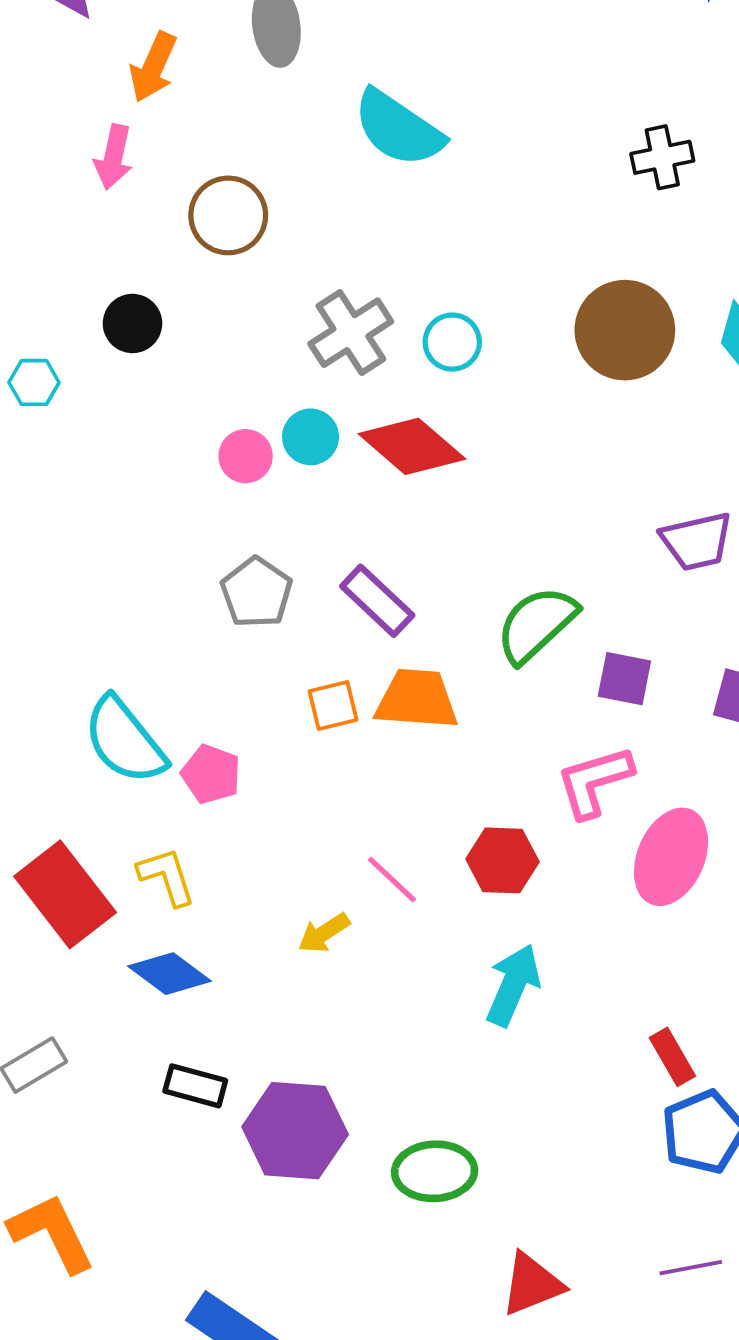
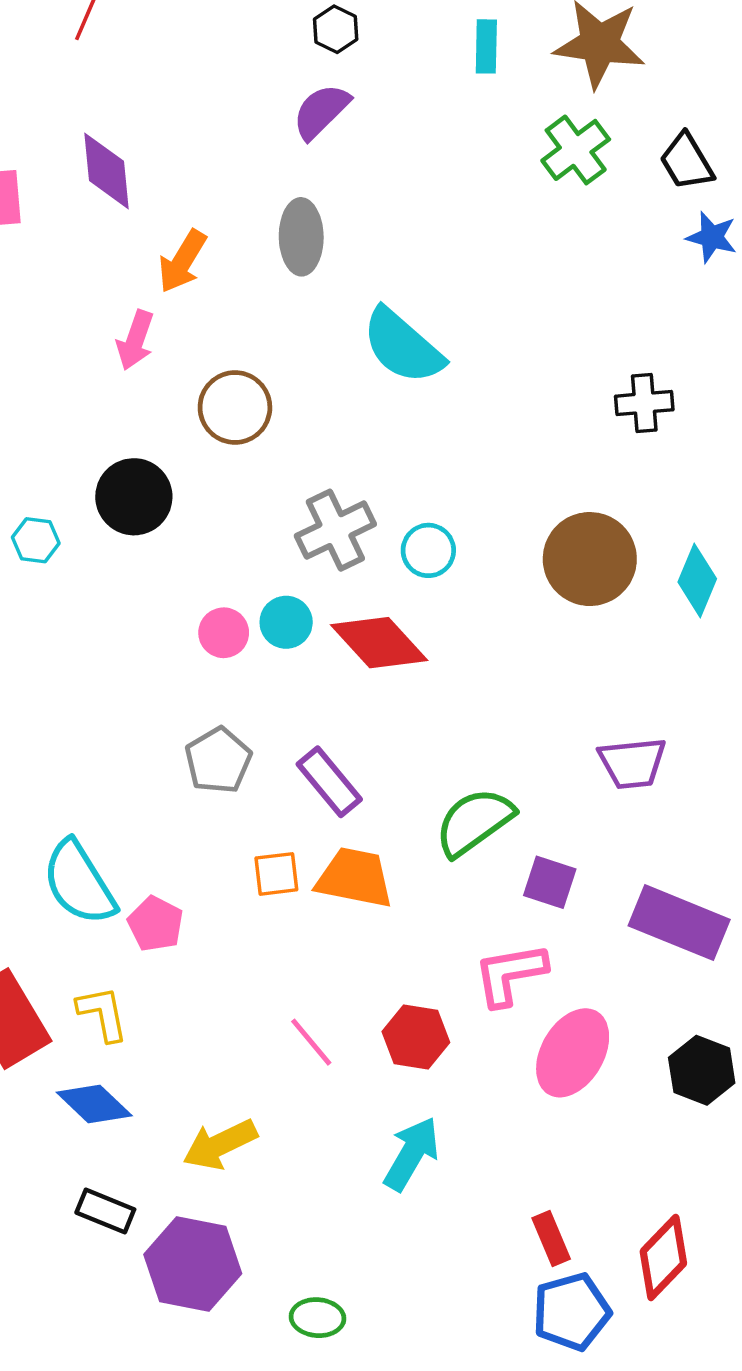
black circle: (132, 323) -> (134, 497), size x1.4
yellow arrow: (324, 933) -> (220, 1144), moved, size x1.5
green ellipse: (435, 1171) -> (317, 1318), size x0.7

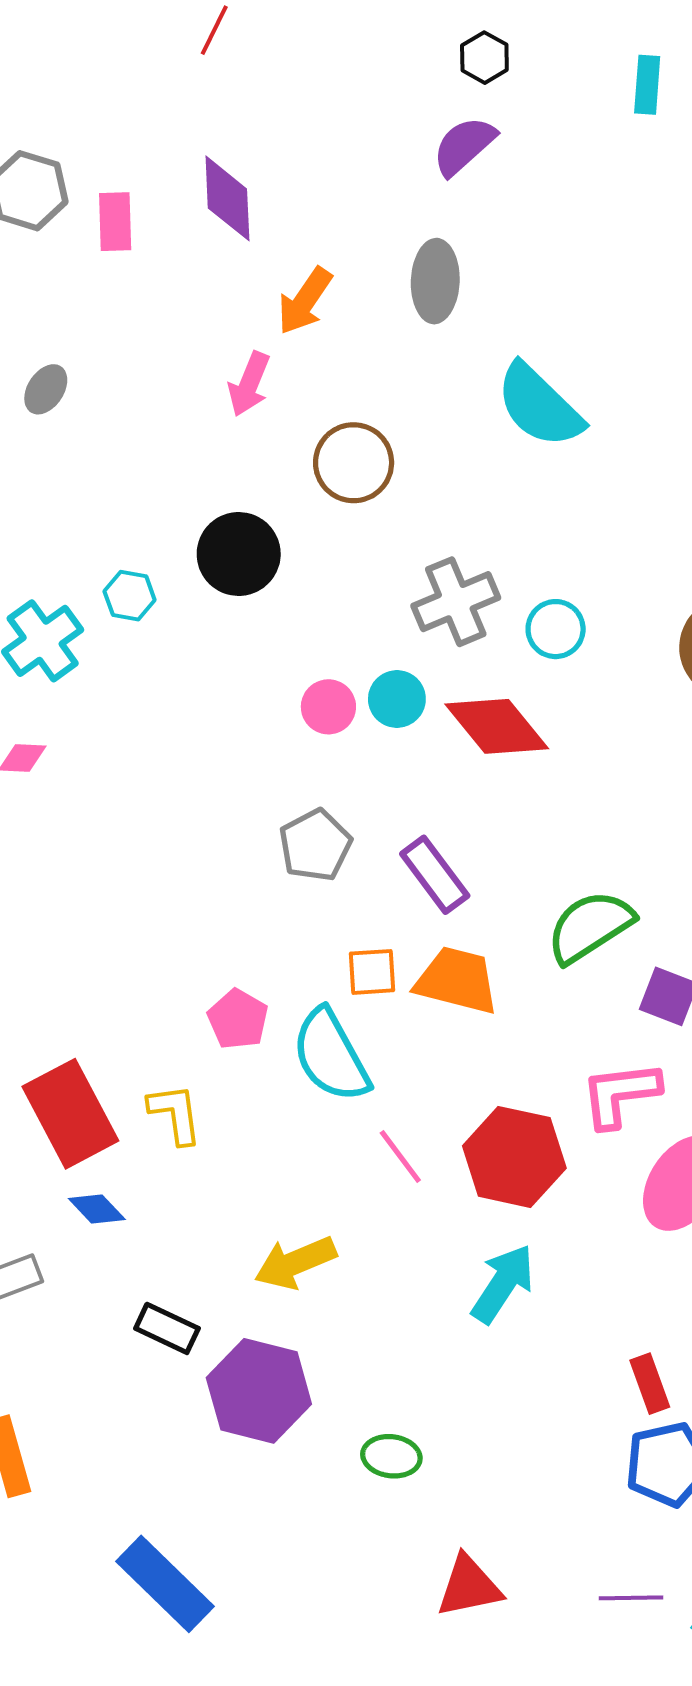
cyan semicircle: (79, 883) -> (331, 1056), moved
red hexagon: (416, 1037) -> (514, 1157), size x1.4
blue diamond: (94, 1104) -> (97, 1209), moved, size x0.7

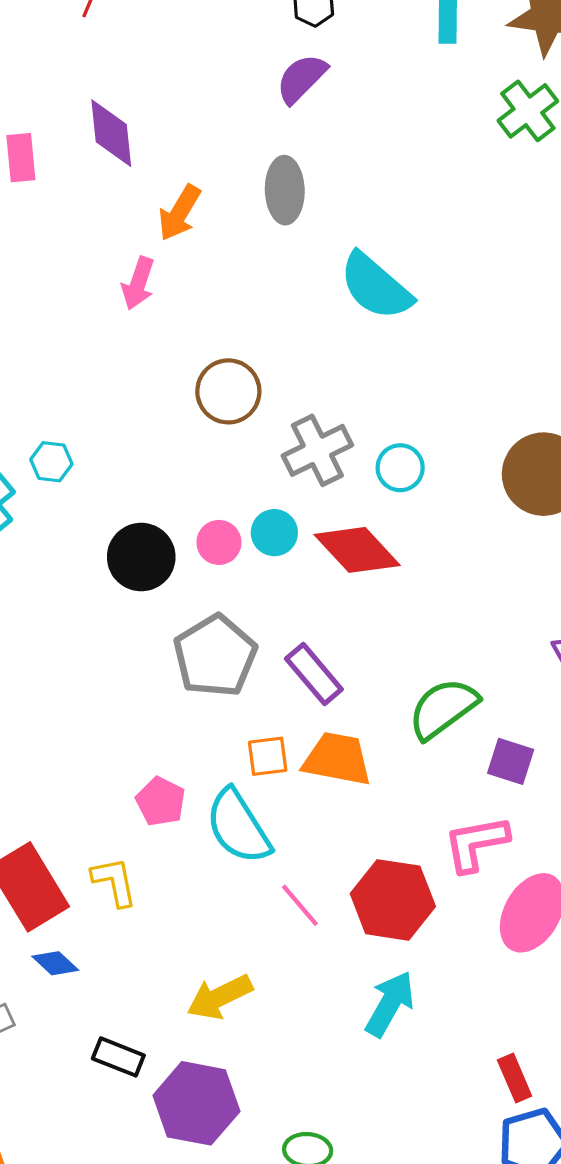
brown circle: (354, 463) -> (228, 391), moved
black circle: (239, 554) -> (141, 557), moved
gray pentagon: (315, 845) -> (215, 656), size x1.4

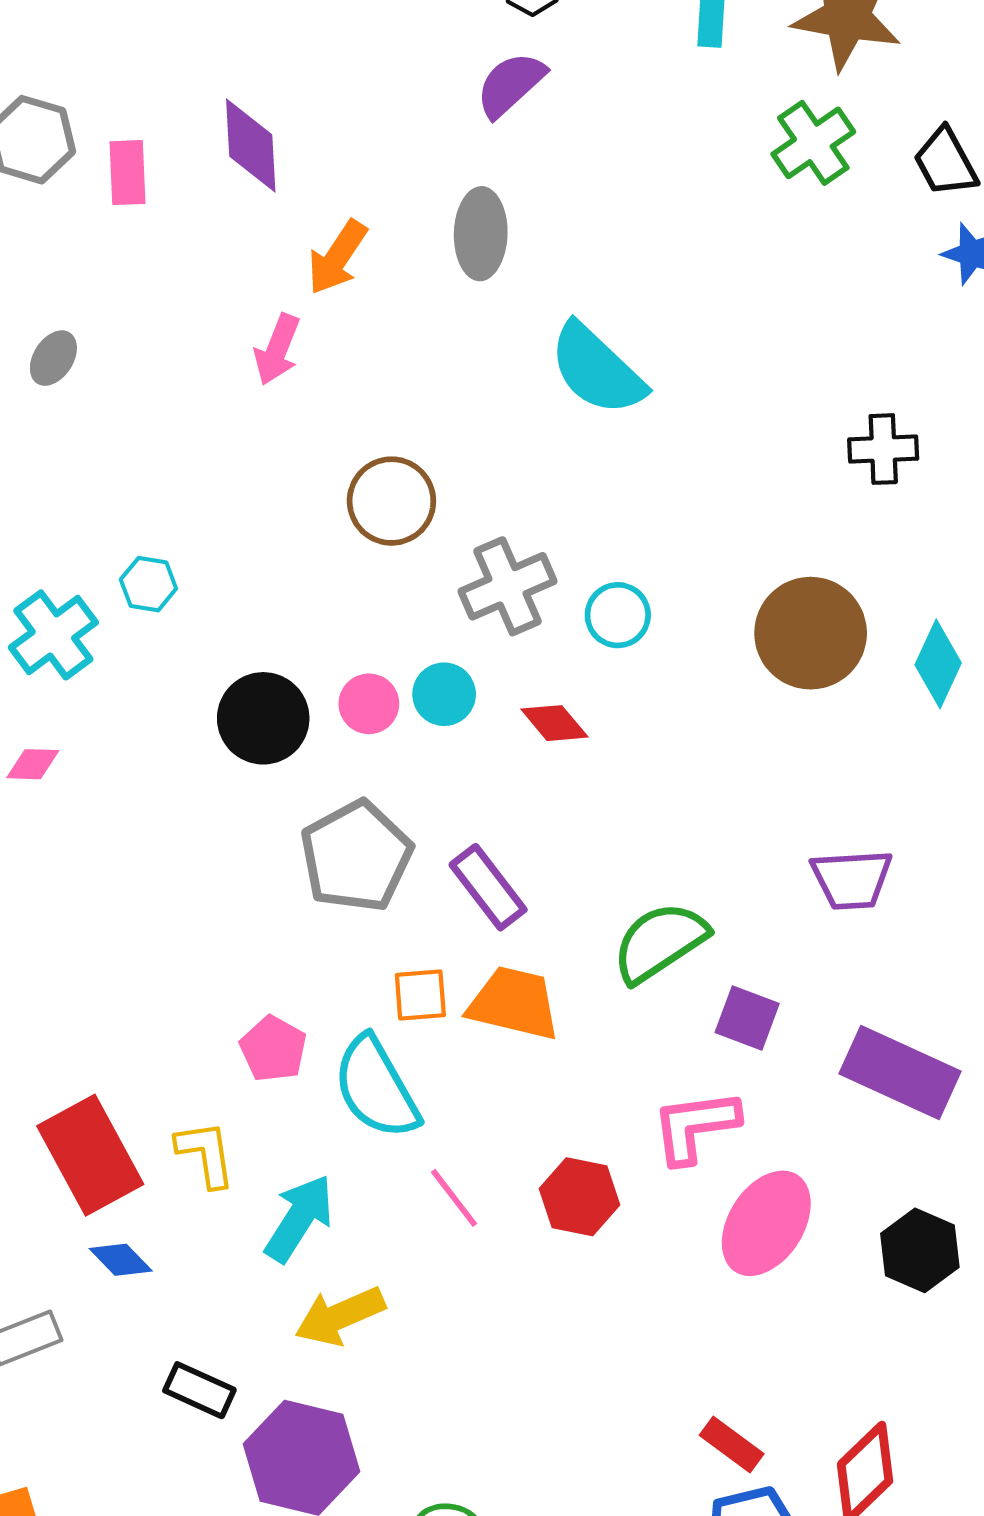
red diamond: (357, 550) -> (554, 723), size x0.6
red hexagon: (393, 900) -> (579, 1197), size x0.7
cyan arrow: (390, 1004) -> (299, 1218), moved
red rectangle: (515, 1078) -> (732, 1444), turned -33

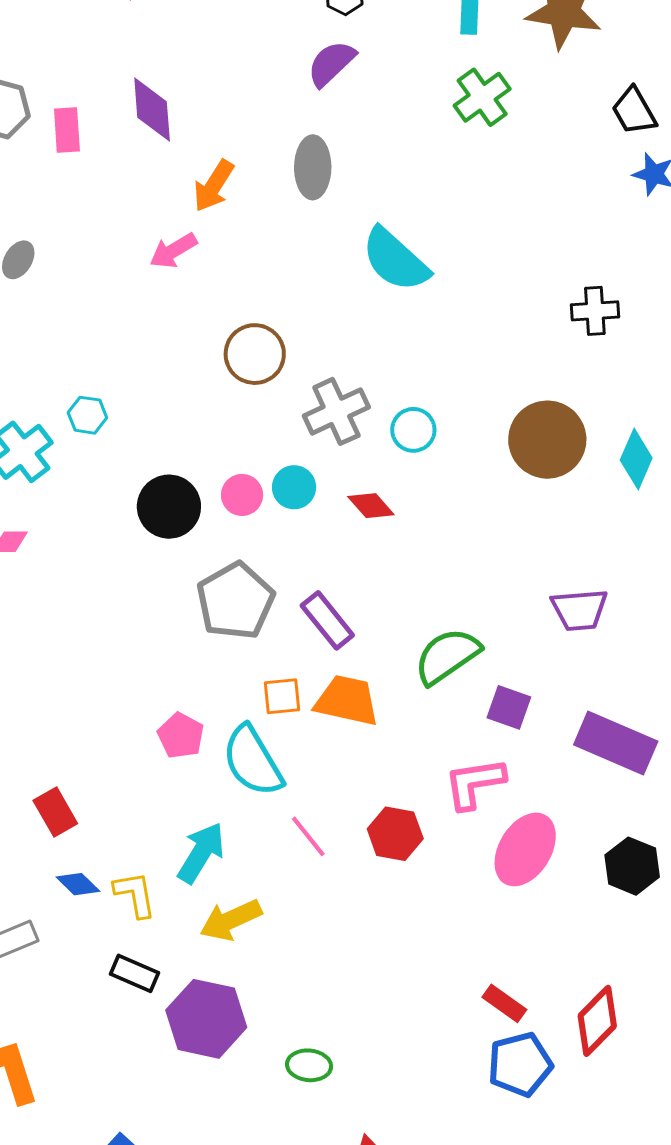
green cross: (813, 143) -> (482, 97), moved
pink arrow: (277, 349) -> (173, 251), turned 39
yellow L-shape: (206, 1154) -> (135, 894), moved
red rectangle: (90, 1155) -> (55, 812), size x0.6

